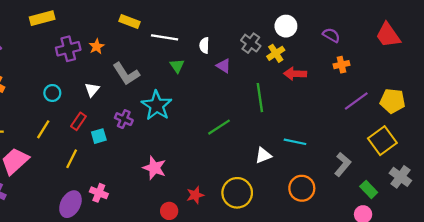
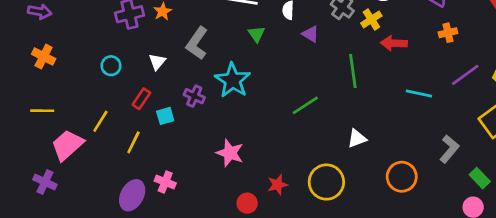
gray L-shape: (126, 74) -> (197, 43), turned 68
yellow line: (43, 129) -> (100, 121), moved
cyan line: (295, 142) -> (419, 93), moved

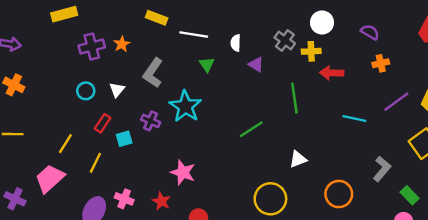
yellow cross: (371, 19) -> (311, 51), turned 30
cyan circle: (111, 66) -> (86, 91), moved
pink trapezoid: (67, 145) -> (50, 178), moved
red star: (278, 185) -> (161, 201), moved, turned -30

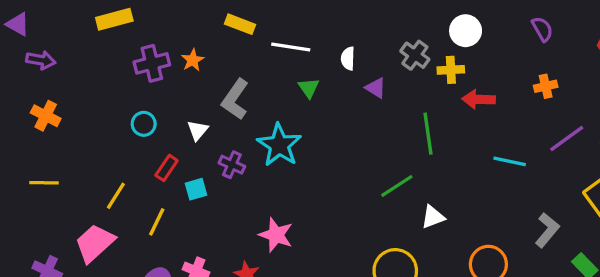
purple semicircle: (370, 32) -> (542, 29), moved, turned 30
white triangle: (117, 90) -> (198, 130), moved
green line: (251, 129) -> (397, 186), moved

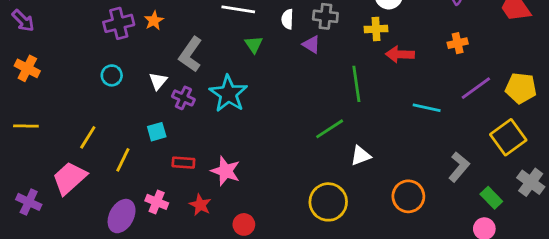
gray cross: (415, 55) -> (325, 16), moved, turned -30
purple arrow: (41, 60) -> (23, 21), turned 35
purple cross: (232, 165) -> (183, 98), moved
red rectangle: (167, 168) -> (183, 163), moved, turned 60

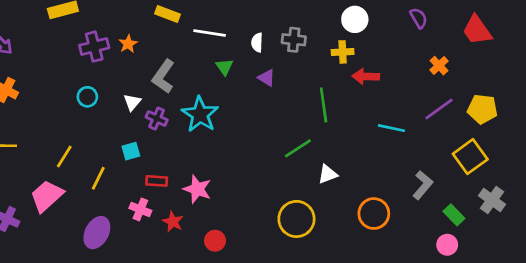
orange cross: (458, 43) -> (439, 66), moved, turned -30
purple triangle: (311, 44) -> (267, 78), moved
pink cross: (157, 202) -> (140, 209), moved

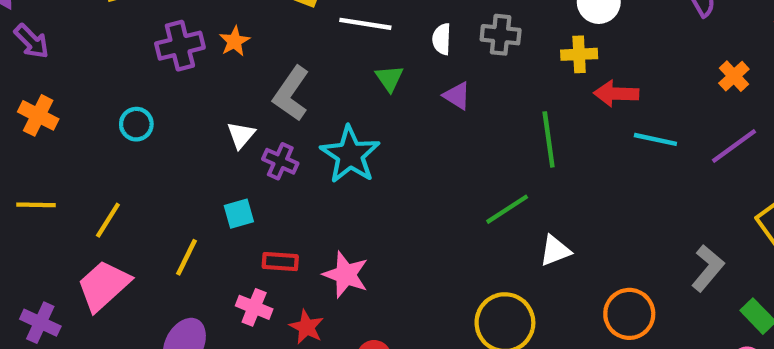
cyan circle: (87, 97) -> (136, 124), moved
cyan line: (391, 128) -> (655, 139), moved
yellow line: (64, 157) -> (108, 220), moved

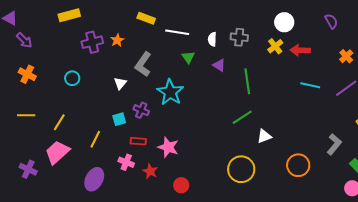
yellow cross: (579, 54) -> (275, 46), turned -35
red arrow: (616, 94) -> (300, 50), moved
green line: (549, 139) -> (247, 81), moved
purple cross: (280, 161) -> (141, 110), moved

